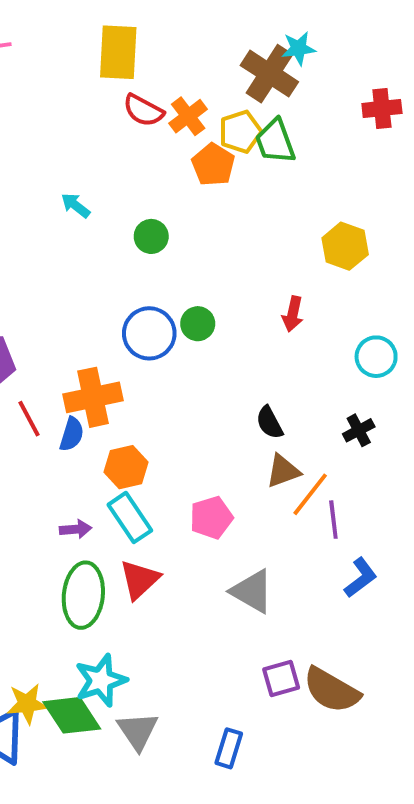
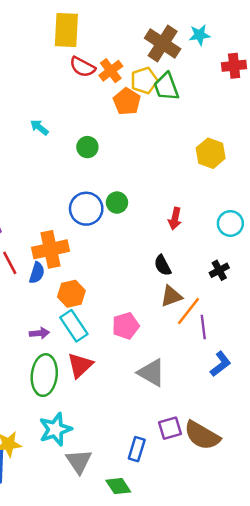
cyan star: (299, 48) -> (200, 35), moved
red arrow: (293, 314) -> (175, 219), moved
green diamond: (72, 715) -> (118, 486), moved, size x0.7
blue rectangle: (229, 748) -> (137, 449), moved

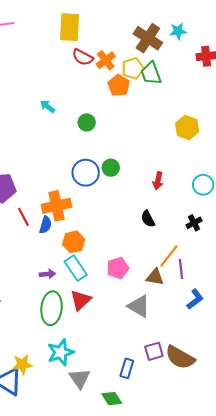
brown triangle: (171, 296) -> (155, 277), moved, turned 30

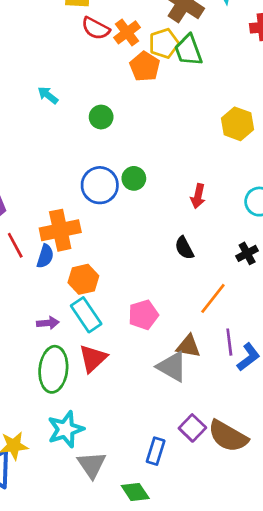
purple line: (181, 269) -> (229, 342), moved
brown triangle: (155, 277) -> (188, 346), moved
purple square: (154, 351) -> (192, 428), turned -30

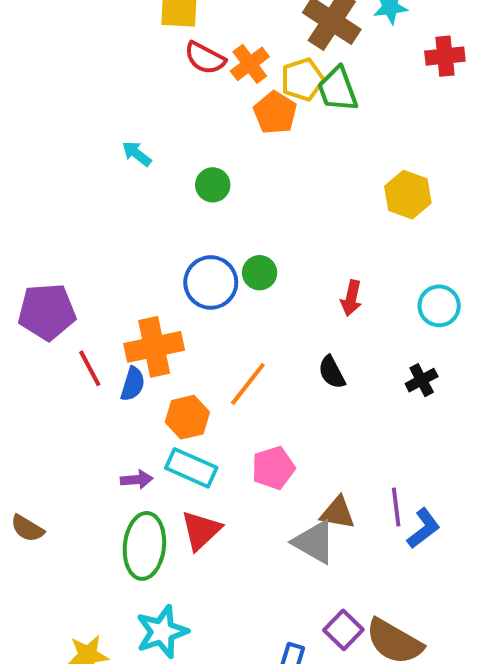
orange line: (213, 298) -> (248, 384), moved
cyan rectangle: (86, 315) -> (191, 468), turned -32

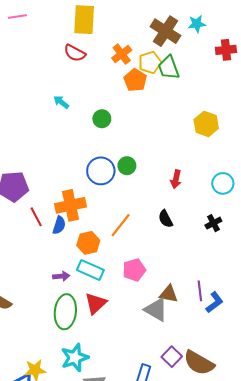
red semicircle: (205, 58) -> (75, 53), moved

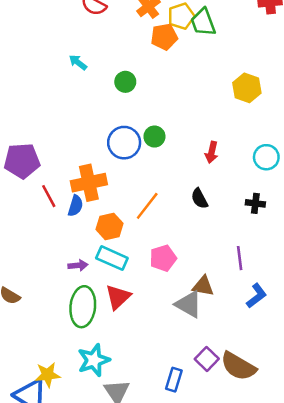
orange pentagon: (135, 80) -> (164, 37), turned 30
black cross: (213, 223) -> (255, 203), turned 35
purple line: (200, 291) -> (240, 258), moved

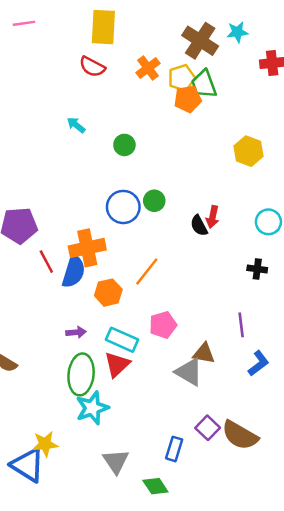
orange pentagon: (164, 37) -> (188, 99), moved
black semicircle: (199, 199) -> (199, 226), moved
blue semicircle: (75, 206) -> (74, 271), size x1.5
cyan rectangle: (112, 258) -> (122, 340), moved
cyan star: (94, 360) -> (92, 408), moved

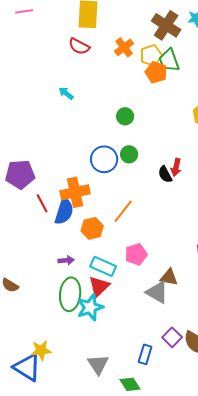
orange pentagon: (188, 99) -> (156, 72), turned 30
green circle: (124, 145) -> (125, 116), moved
cyan star: (92, 408) -> (90, 307), moved

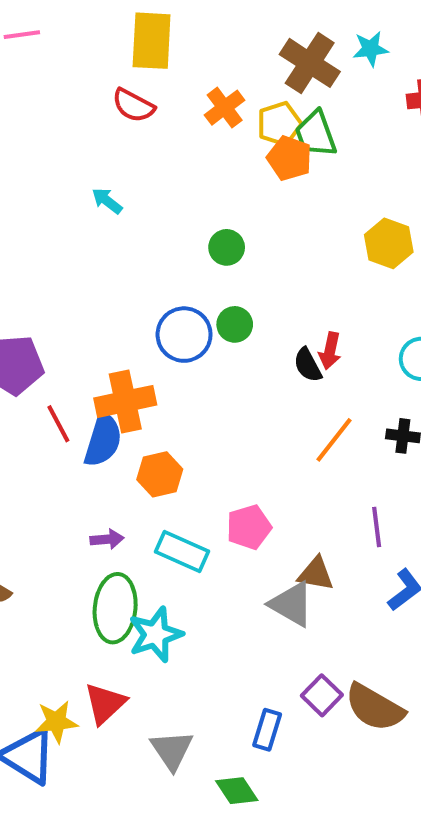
orange line: (123, 211) -> (334, 440), moved
red triangle: (99, 286) -> (105, 703), moved

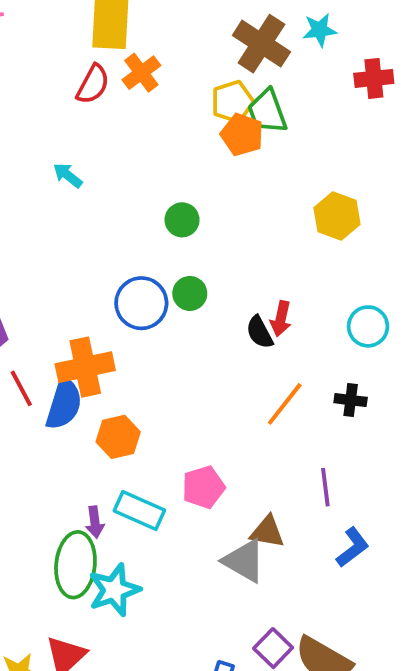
red semicircle: (133, 106) -> (93, 84), turned -90
orange cross: (225, 108) -> (141, 73), moved
purple arrow: (107, 539) -> (95, 522), moved, turned 88

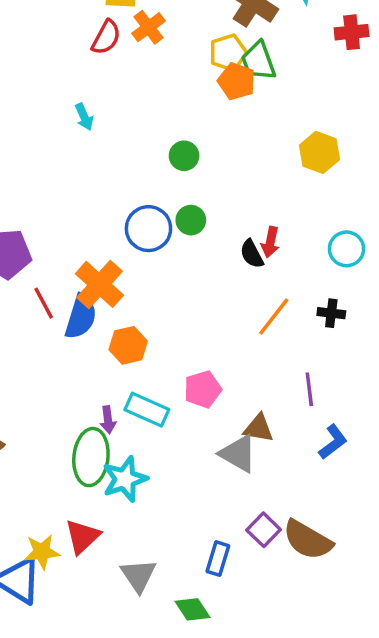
cyan arrow: (68, 175) -> (84, 117), turned -152
orange cross: (85, 367) -> (99, 284), turned -36

